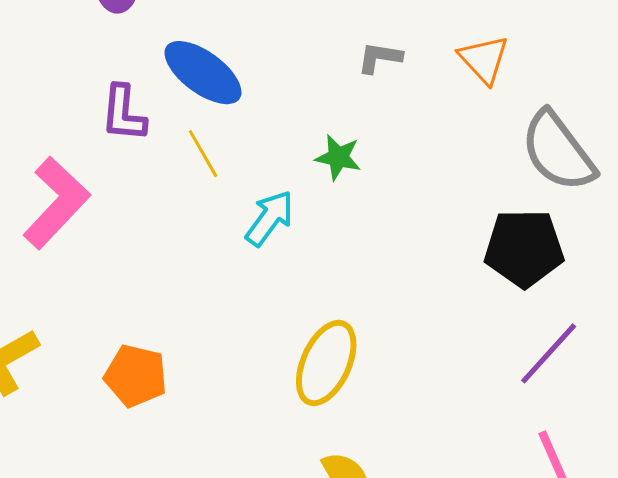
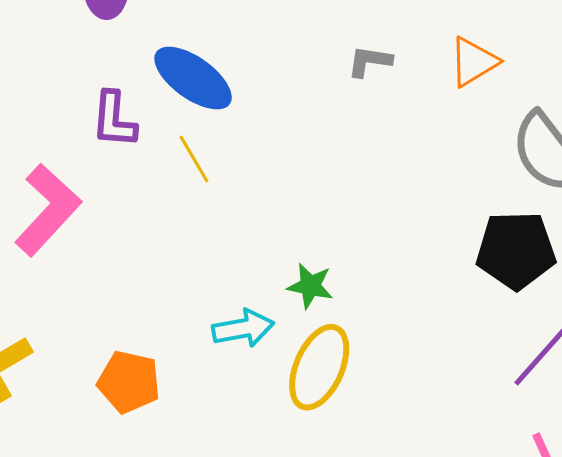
orange triangle: (484, 59) -> (474, 62), turned 42
green star: (338, 157) -> (310, 286), moved
cyan arrow: (270, 218) -> (243, 328), moved, turned 44

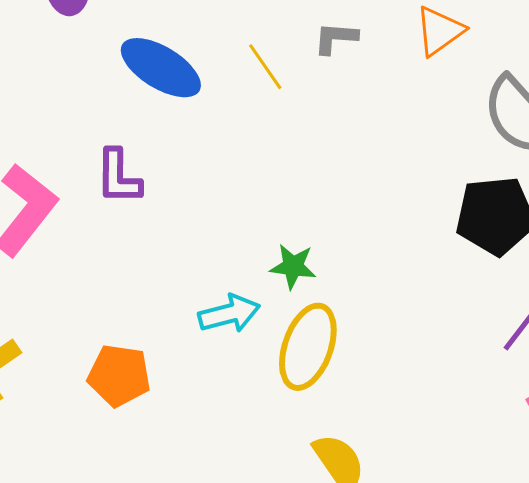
purple L-shape: (114, 120) -> (118, 177), moved
yellow line: (194, 159) -> (265, 67), moved

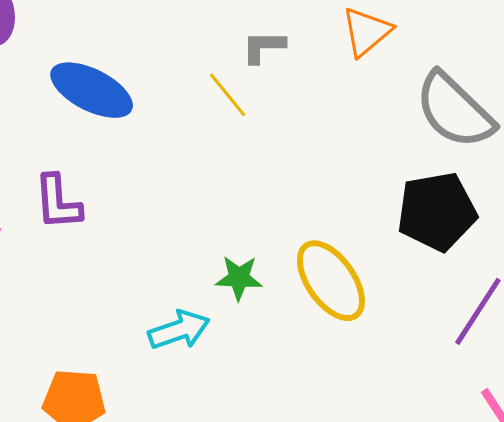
yellow line: (265, 67) -> (228, 95), moved
yellow ellipse: (308, 347) -> (331, 281), moved, turned -50

